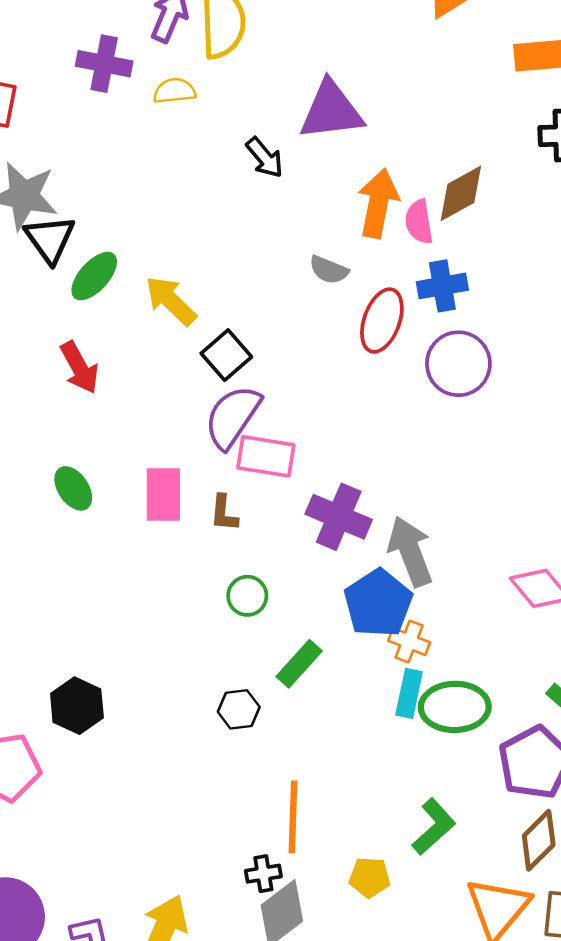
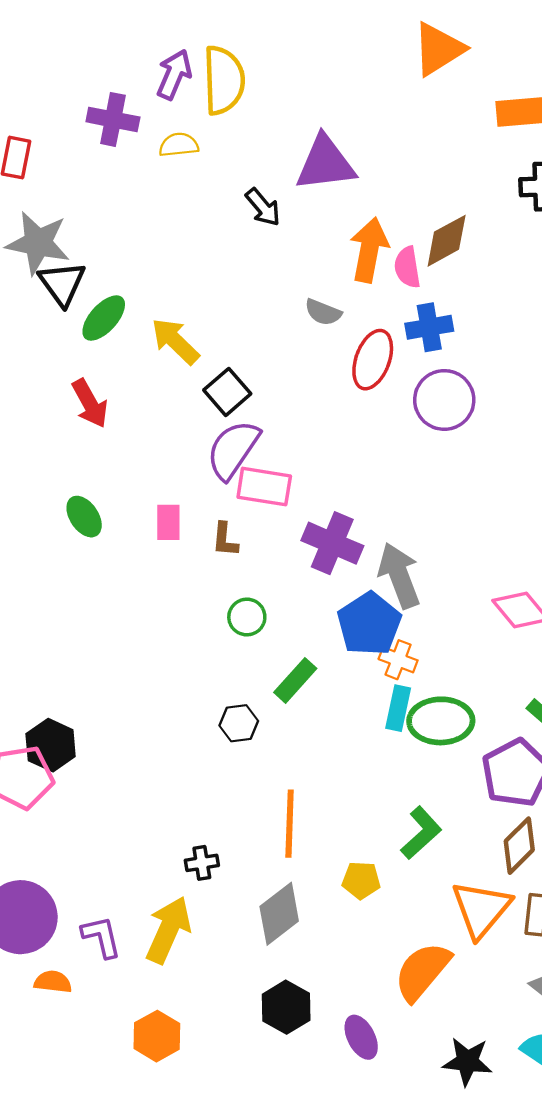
pink rectangle: (163, 495) -> (168, 522), size x0.7
black hexagon: (77, 706) -> (51, 745), moved
black cross: (263, 874) -> (202, 863), moved

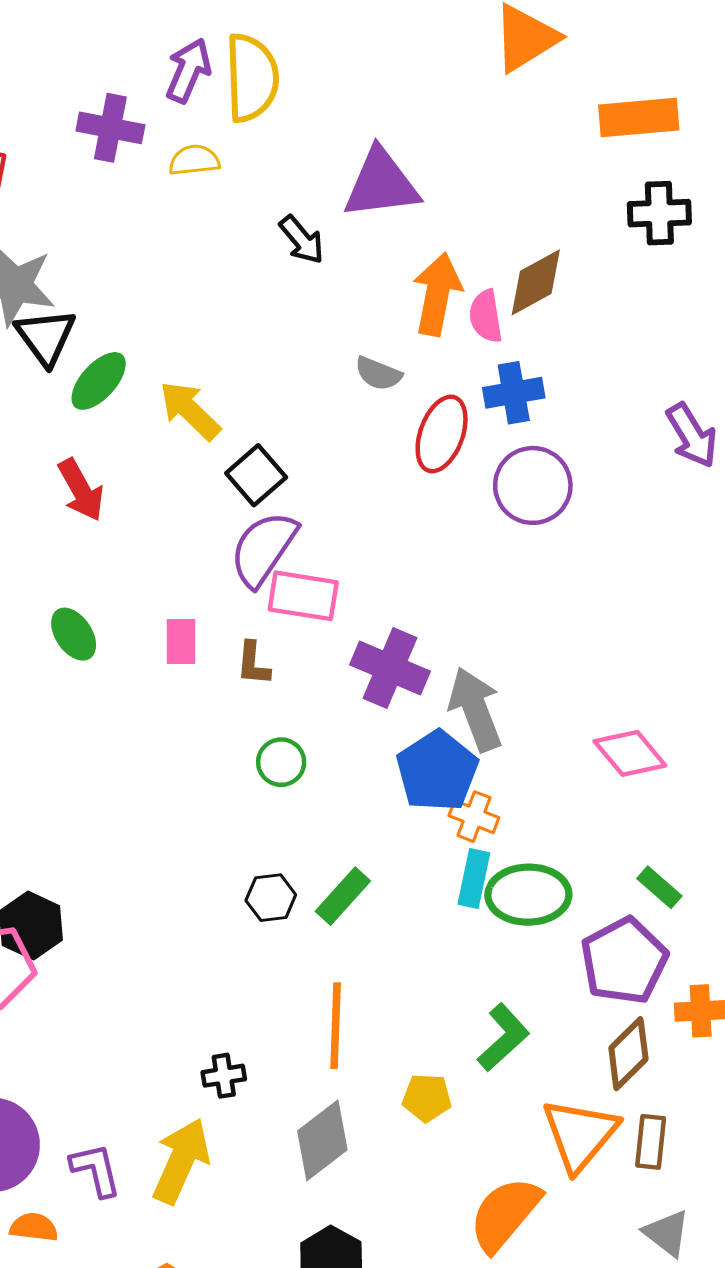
green rectangle: (295, 680) -> (343, 896), moved

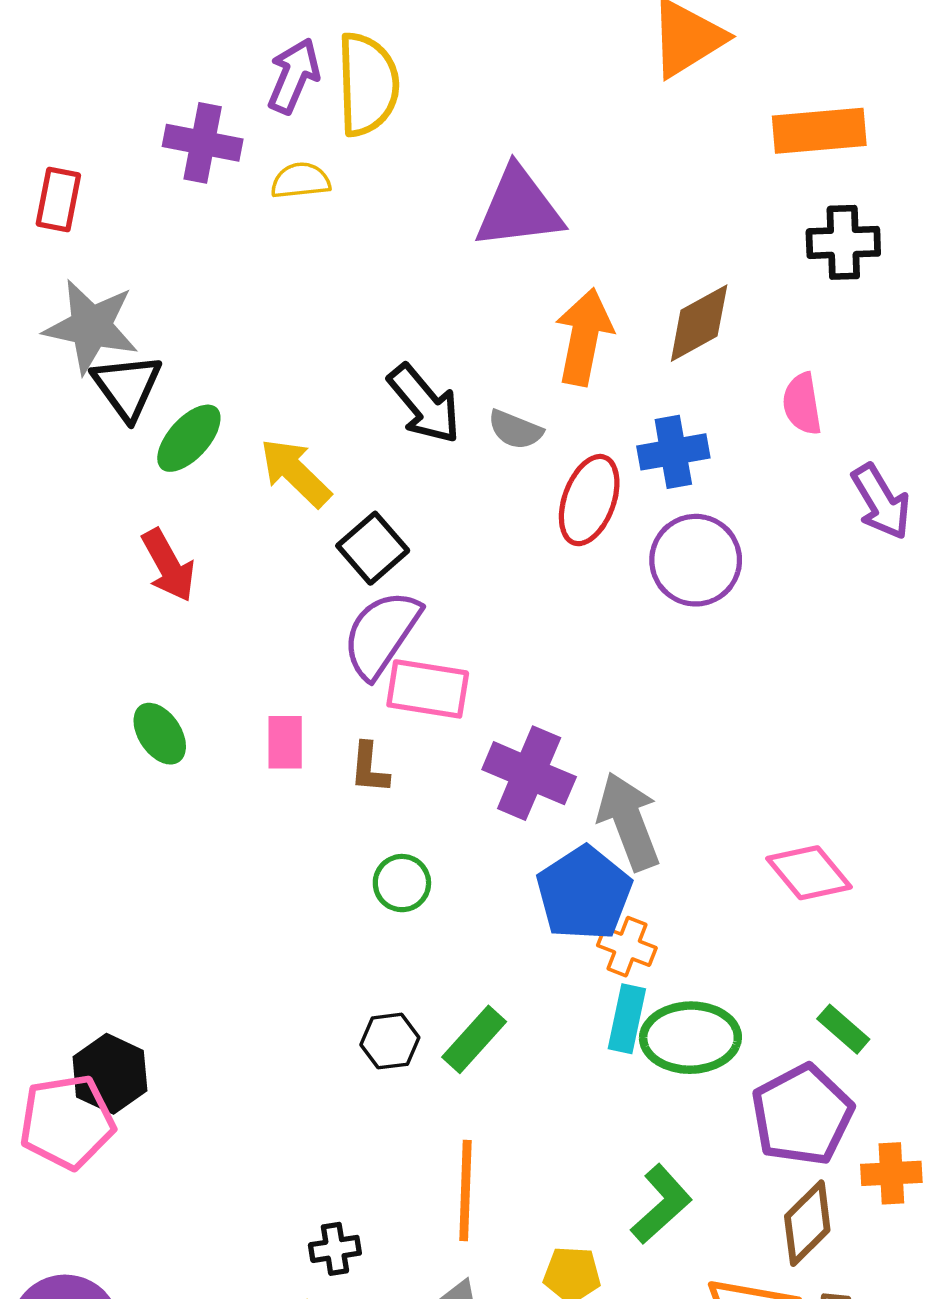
black arrow: (302, 240) -> (424, 404), moved, size x1.4
pink semicircle: (486, 316) -> (802, 404), moved

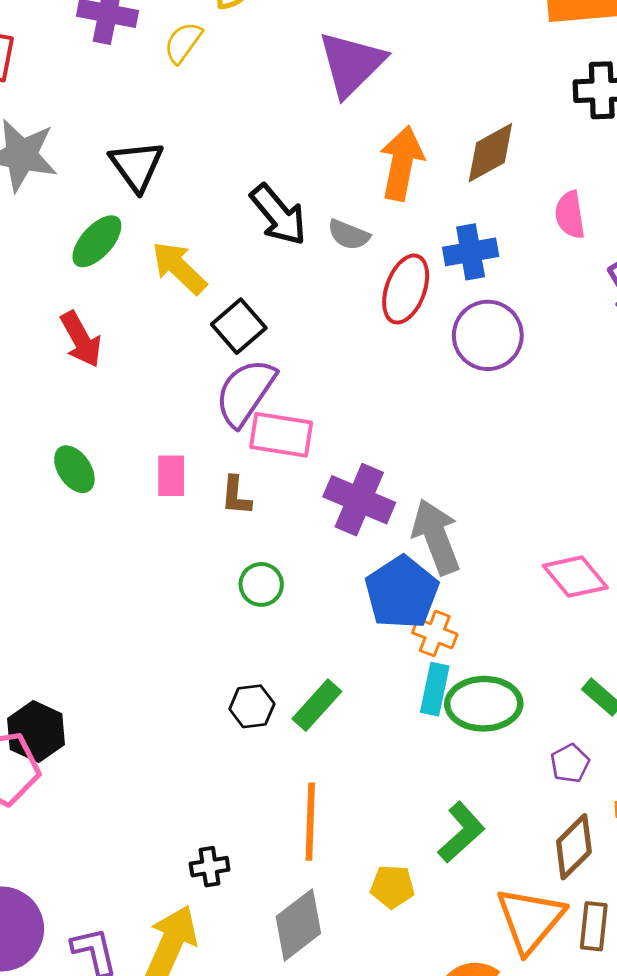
yellow semicircle: (301, 181) -> (183, 43), turned -48
purple triangle: (519, 208) -> (351, 64), turned -38
black triangle: (127, 387) -> (137, 166), moved
purple pentagon: (802, 1115) -> (570, 763), size x0.5

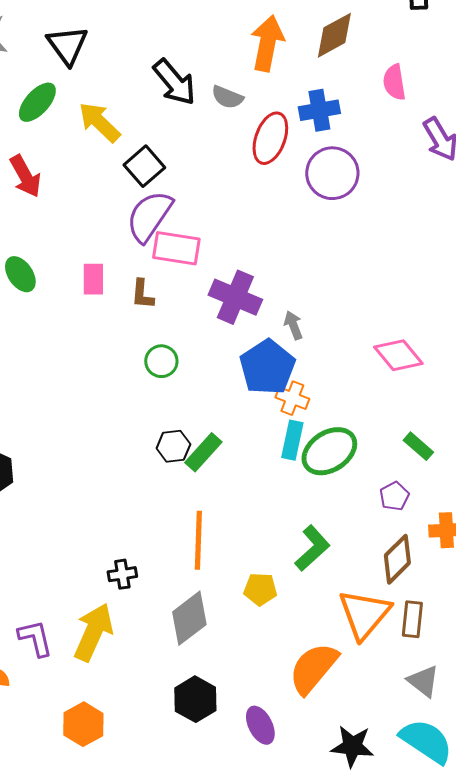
gray arrow: (436, 537) -> (293, 325), size x0.5
green ellipse: (484, 704) -> (329, 451), turned -32
black hexagon: (252, 706) -> (173, 446), moved

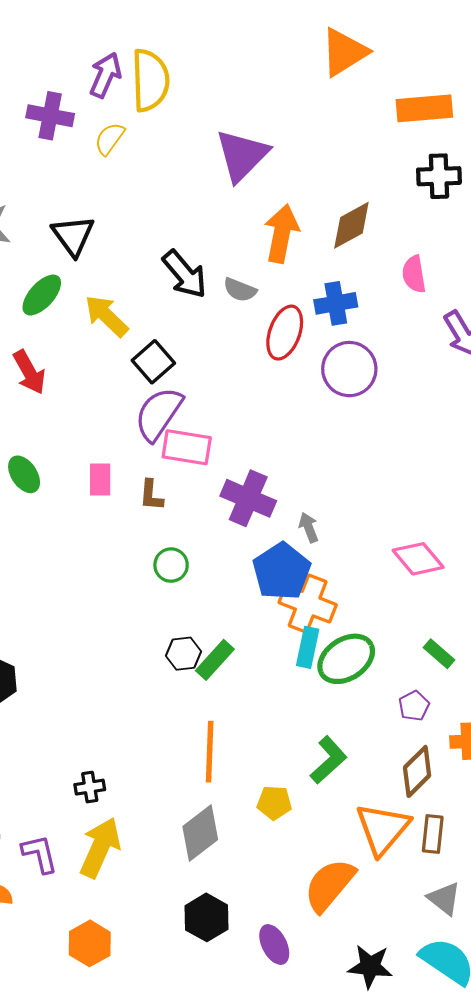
orange cross: (292, 398) -> (308, 604), size x1.6
black cross: (122, 574) -> (90, 787), moved

